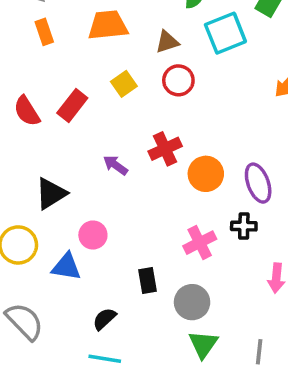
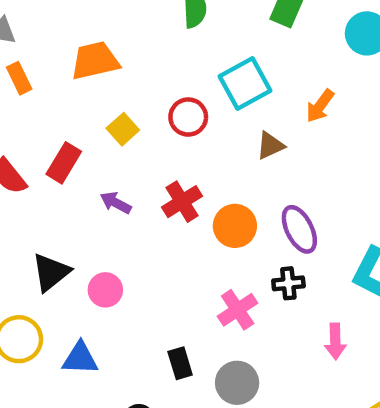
cyan square: (225, 33) -> (245, 83), moved
brown triangle: (167, 42) -> (270, 146), moved
purple arrow: (115, 165) -> (116, 203), moved
pink circle: (93, 235) -> (105, 290), moved

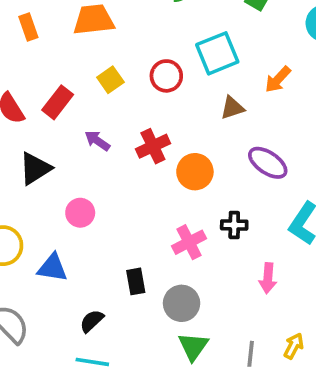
purple ellipse: (299, 229) -> (268, 163), moved, turned -36
black triangle: (51, 272) -> (35, 169), moved

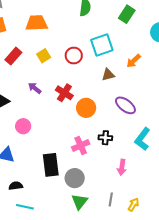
red rectangle: (58, 102) -> (13, 56), moved
red cross: (153, 146) -> (64, 93), turned -36
black rectangle: (136, 281) -> (51, 165), size x1.6
black semicircle: (92, 321) -> (16, 186), moved, turned 32
gray line: (251, 354) -> (111, 199), moved

